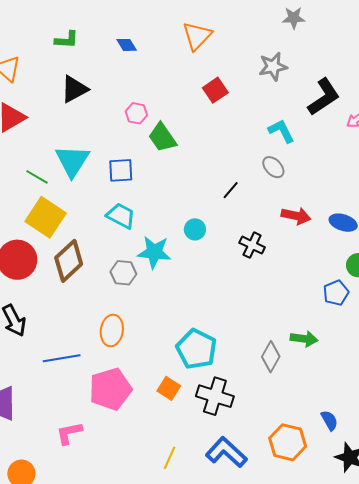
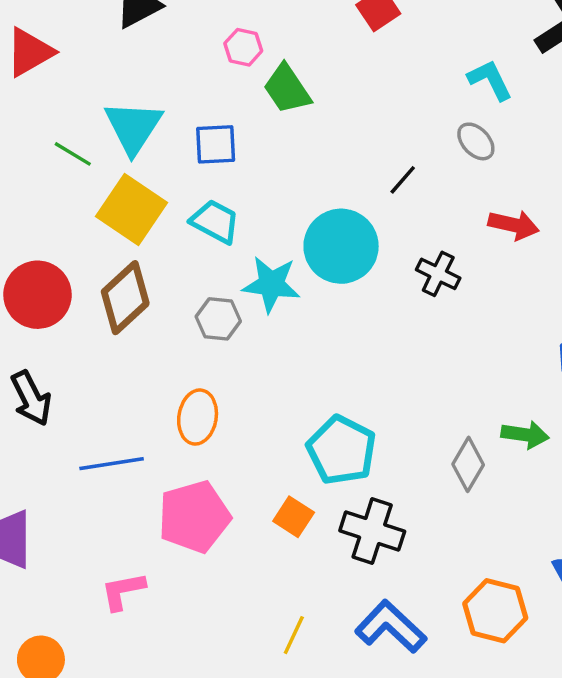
yellow square: (46, 217) -> (132, 210), moved
cyan circle: (195, 229) -> (341, 246), size x2.0

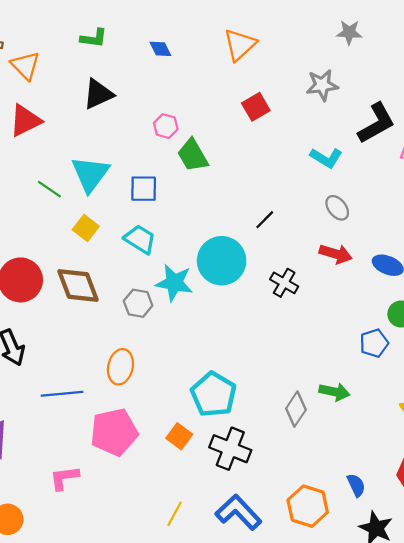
cyan L-shape: (490, 80) -> (326, 158), turned 144
gray ellipse: (476, 141) -> (337, 208), moved
yellow square: (132, 210) -> (86, 228), size x0.6
brown diamond: (125, 298) -> (78, 285), turned -72

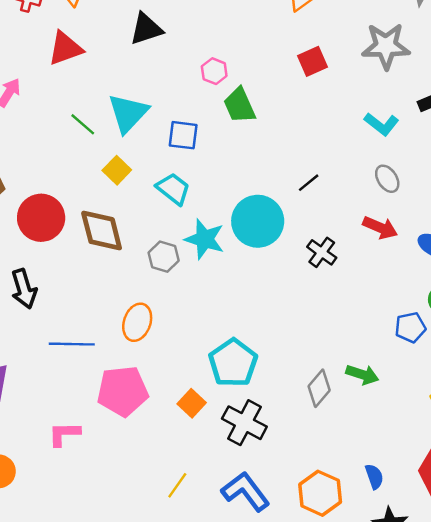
gray star: (322, 85) -> (386, 46), size x1.4

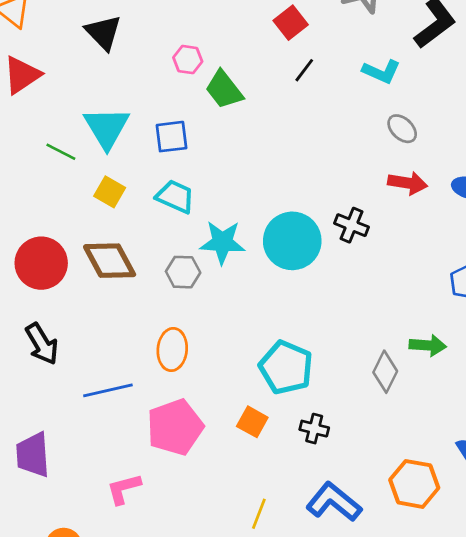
black triangle: (146, 29) -> (103, 32), turned -42
black line: (309, 183) -> (304, 70), moved
cyan circle: (258, 221) -> (292, 241), moved
black cross: (244, 423) -> (314, 429), size x0.6

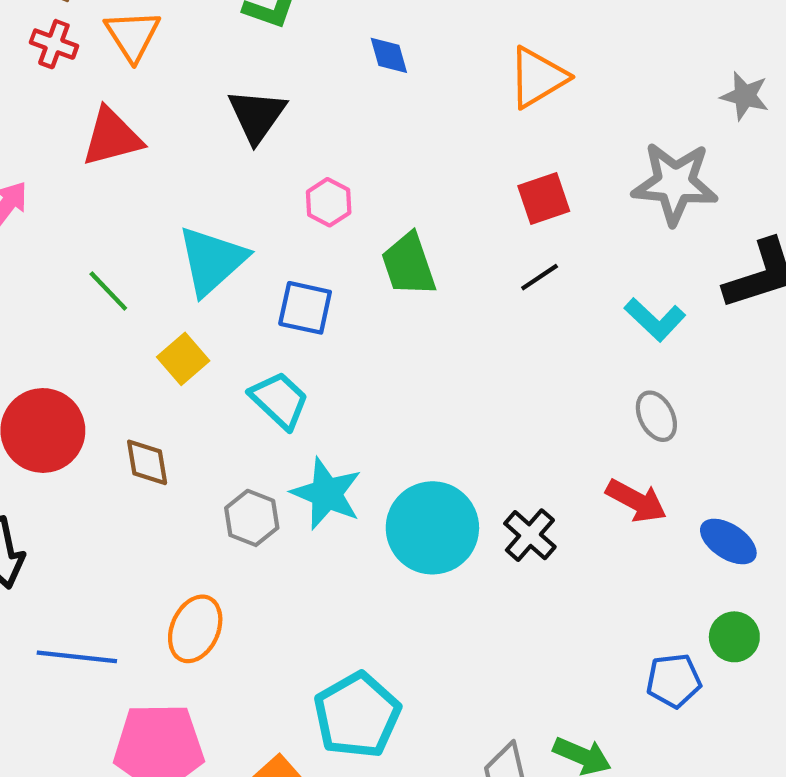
pink hexagon: (188, 60) -> (329, 202), moved
green line: (61, 152) -> (108, 291), moved
brown diamond: (110, 261) -> (147, 462), size x0.6

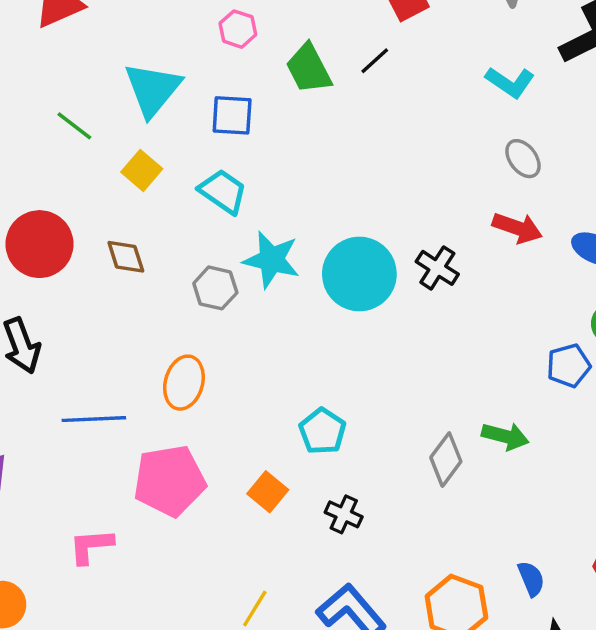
black line: (540, 277) -> (375, 61), moved
cyan pentagon: (357, 715) -> (322, 431), size x0.7

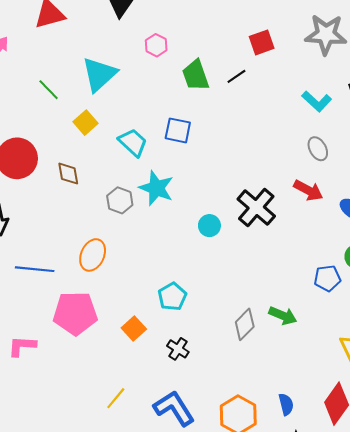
blue square: (232, 115) -> (178, 130), moved
black cross: (437, 268) -> (256, 208), size x1.5
cyan circle: (359, 274) -> (209, 226), moved, size x0.5

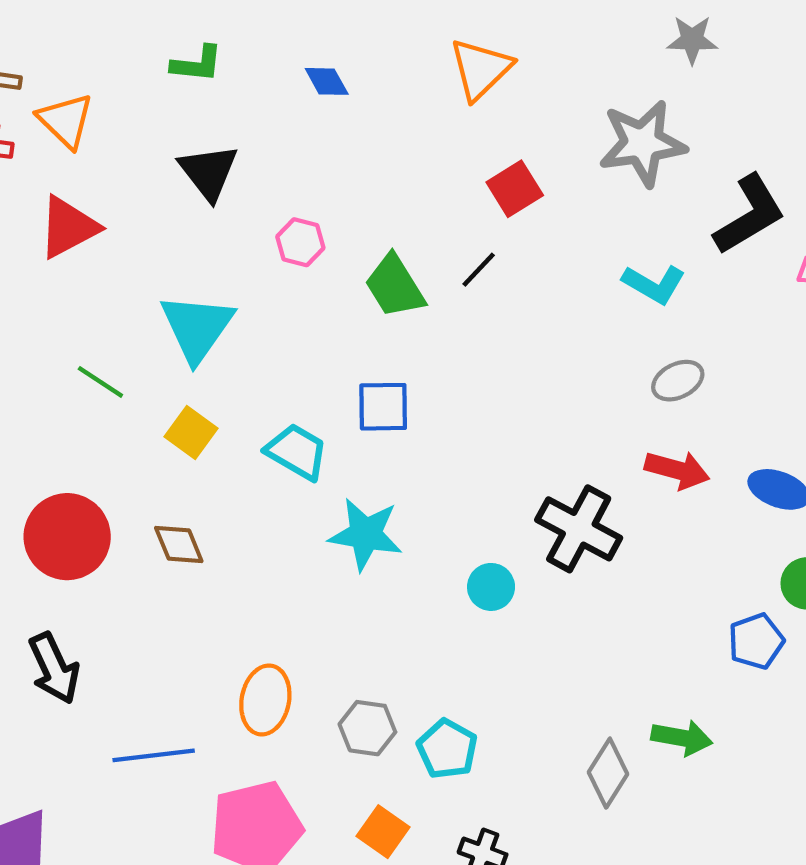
gray ellipse: (318, 149) -> (678, 381), turned -75
gray hexagon: (120, 200) -> (367, 728), moved

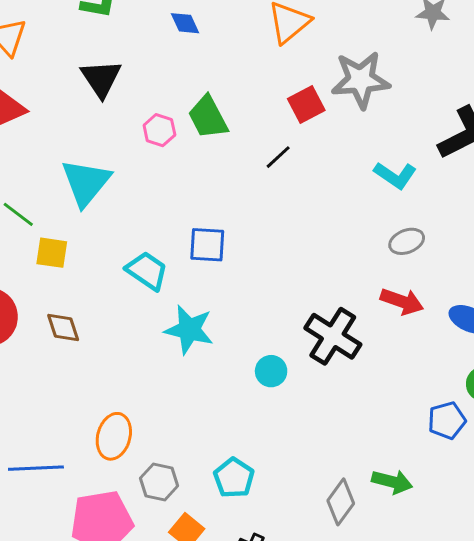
gray star: (642, 143) -> (361, 80), moved
green trapezoid: (395, 286) -> (208, 117), moved
yellow square: (191, 433) -> (52, 253), moved, turned -32
gray hexagon: (367, 728) -> (159, 482), moved

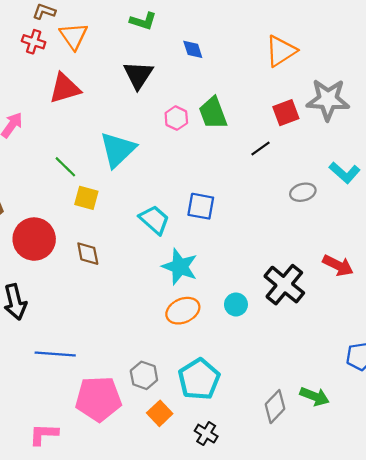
blue diamond: (185, 23) -> (193, 49), moved
gray ellipse: (407, 241) -> (303, 192), moved
orange ellipse: (114, 436) -> (183, 311), moved, turned 44
cyan pentagon: (234, 478) -> (199, 379), size x1.4

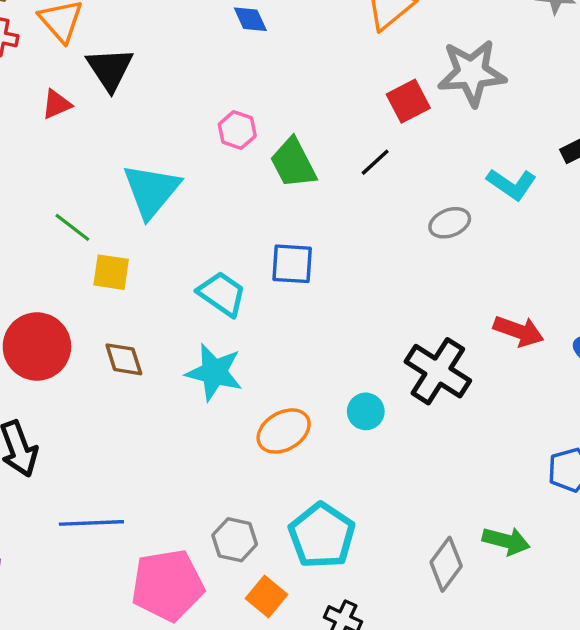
black triangle: (138, 75) -> (110, 69), moved
red triangle: (65, 88) -> (57, 104), size x0.6
green trapezoid: (213, 113) -> (293, 163), moved
cyan star: (180, 267) -> (214, 372), moved

